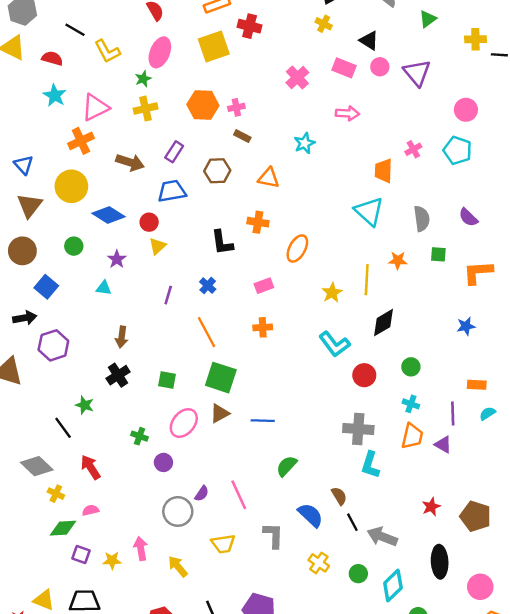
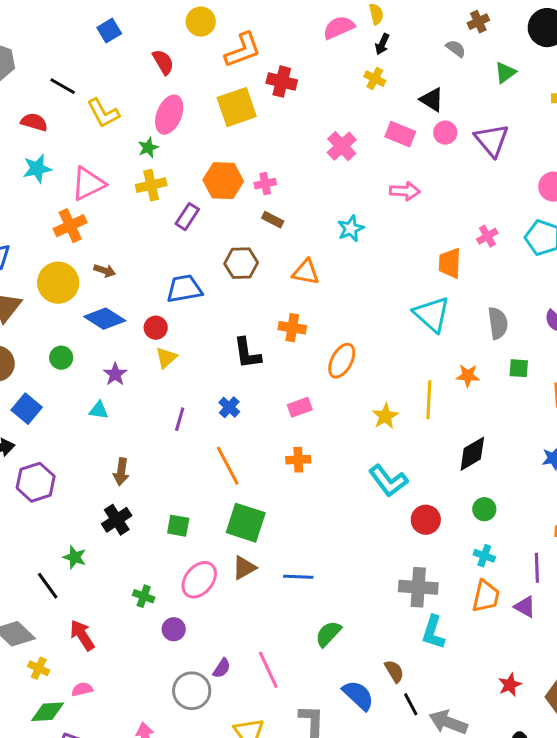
cyan star: (55, 95) -> (37, 169), turned 30
purple rectangle: (174, 152) -> (187, 217), moved
brown arrow: (130, 162) -> (105, 271), moved, size x0.6
black diamond: (383, 323) -> (472, 454), moved

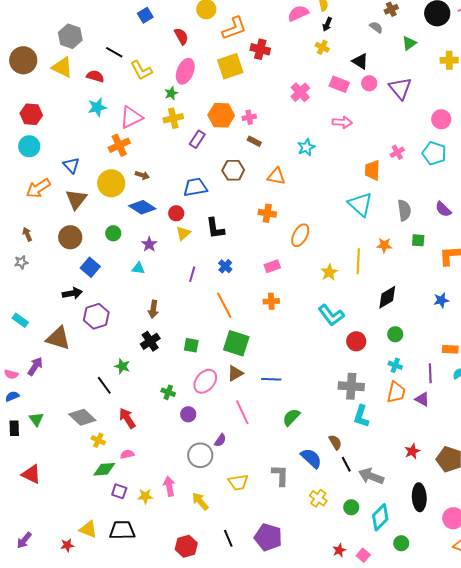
black L-shape: (247, 353) -> (215, 228), moved
pink line: (268, 670) -> (242, 412), moved

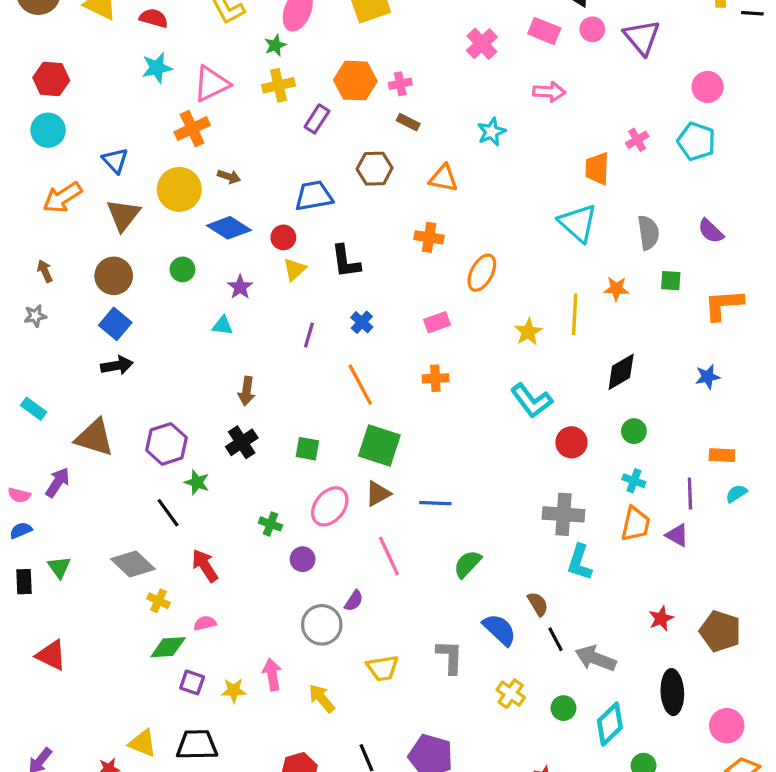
blue square: (90, 267) -> (115, 324), moved
purple hexagon: (96, 316) -> (166, 444), moved

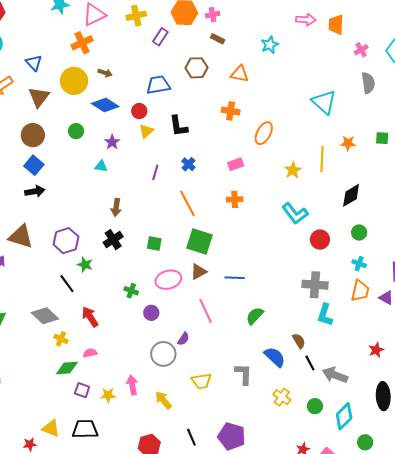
orange trapezoid: (597, 169) -> (336, 25), moved
gray semicircle: (648, 233) -> (368, 83), moved
pink ellipse: (330, 506) -> (168, 280), turned 35

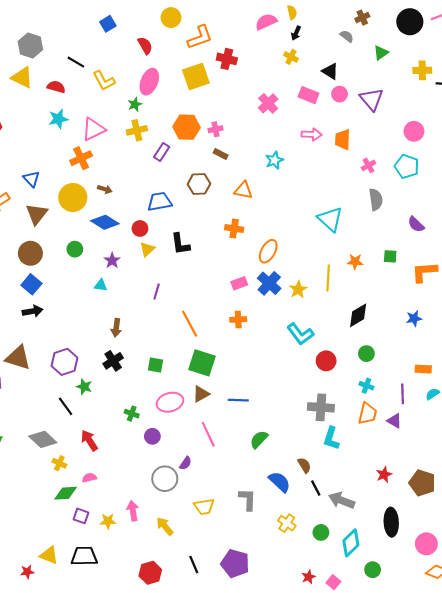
blue cross: (188, 164) -> (269, 283), moved, size x1.6

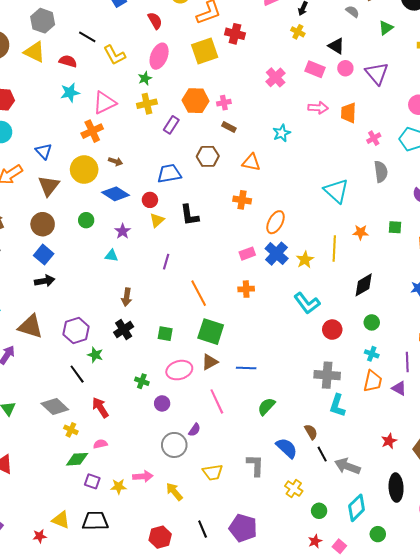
pink arrow: (133, 511) -> (143, 476), turned 96
green circle: (321, 532) -> (319, 511), moved

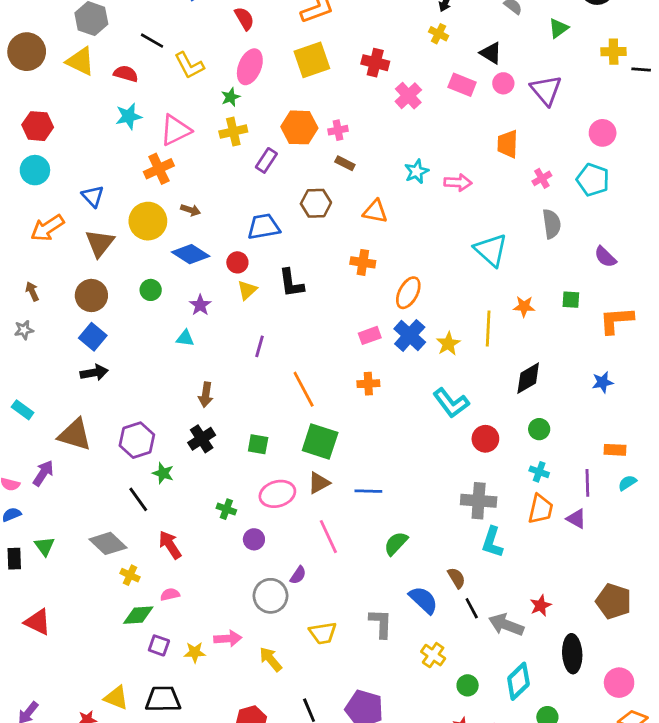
red cross: (235, 34) -> (375, 63), moved
pink arrow: (318, 108) -> (458, 183), moved
red star: (389, 441) -> (541, 605), moved

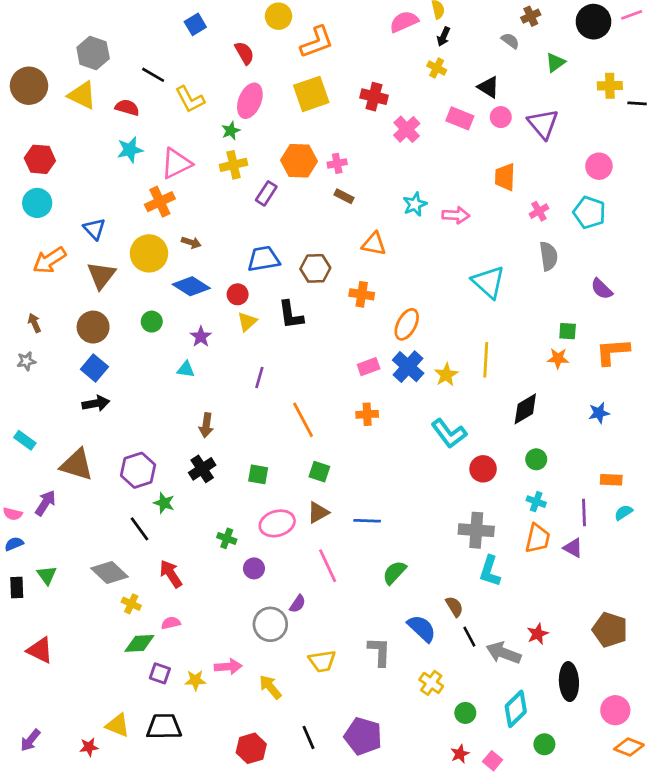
brown hexagon: (316, 203) -> (315, 268), moved
orange star: (524, 307) -> (558, 358), moved
green square: (320, 442) -> (319, 472), size x0.6

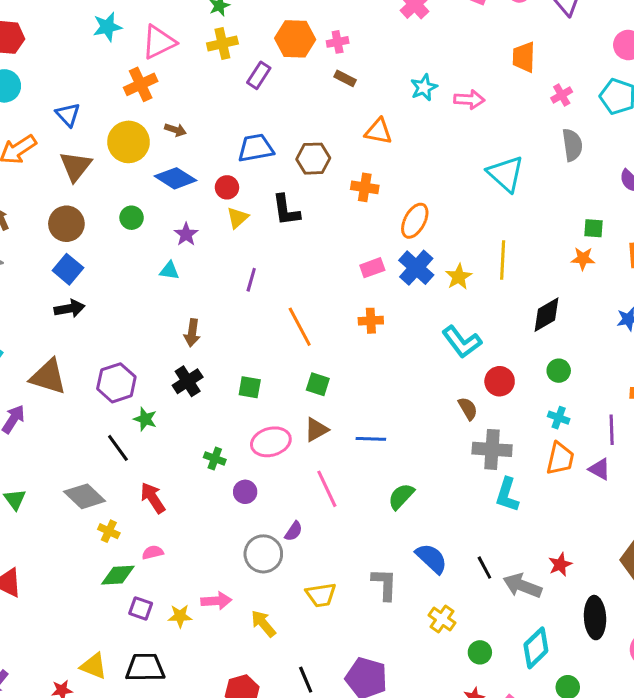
brown semicircle: (454, 607) -> (468, 409), moved

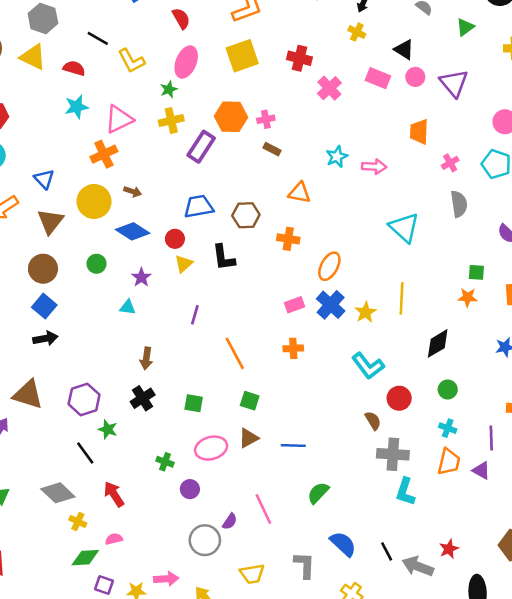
purple rectangle: (259, 75) -> (201, 147), size x1.4
pink line: (327, 489) -> (263, 509), moved

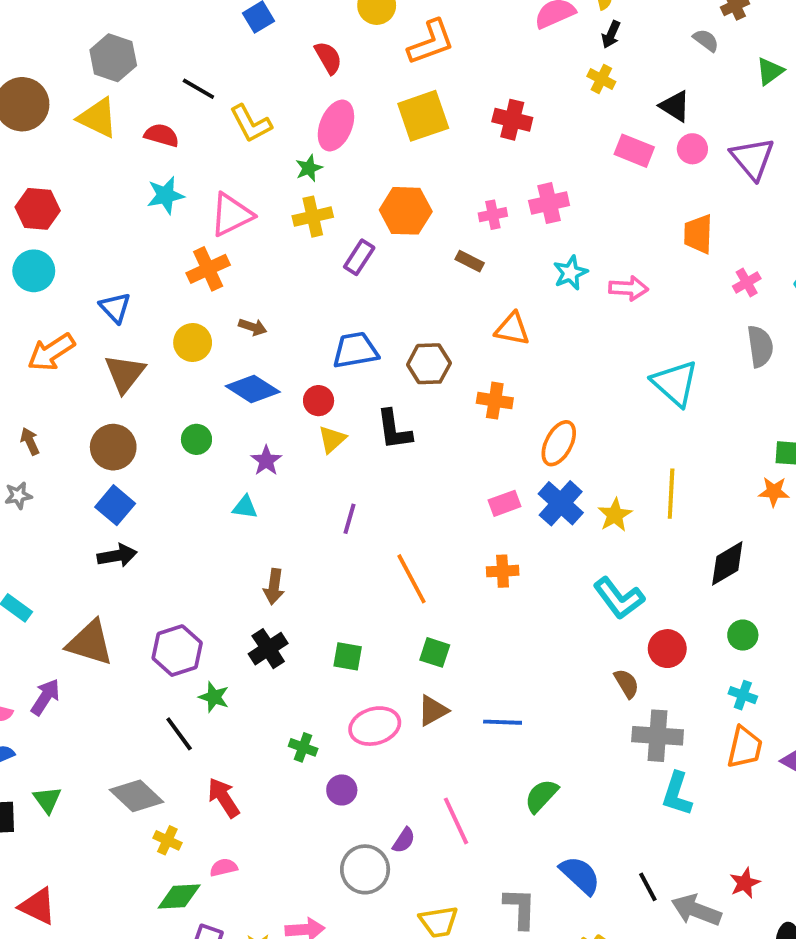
pink cross: (329, 88) -> (549, 203), moved, turned 30
pink cross: (266, 119) -> (493, 215), moved
purple rectangle: (201, 147) -> (359, 257), size x0.7
yellow circle: (94, 201) -> (193, 342), size x0.7

